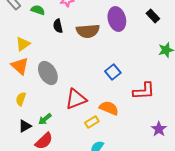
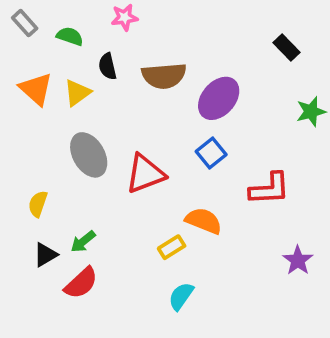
purple ellipse: (117, 19) -> (219, 98), moved, turned 55
yellow triangle: (23, 44) -> (77, 93), moved
orange triangle: (20, 66) -> (36, 89), moved
red triangle: (76, 99) -> (145, 174), moved

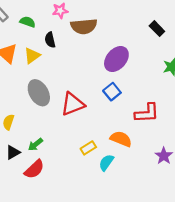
brown semicircle: (164, 76) -> (84, 26), moved
orange semicircle: (204, 221) -> (121, 139), moved
cyan semicircle: (181, 296) -> (106, 163), moved

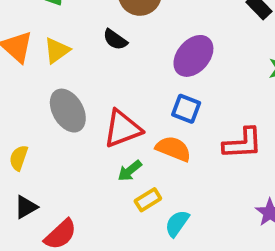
black semicircle: (50, 40) -> (115, 40), moved, turned -42
blue square: (112, 92) -> (186, 109), turned -30
orange semicircle: (121, 139) -> (173, 149), moved
green arrow: (35, 145) -> (130, 171), moved

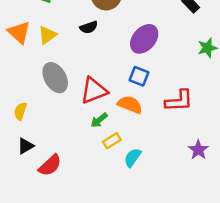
black semicircle: (115, 40) -> (89, 27), turned -54

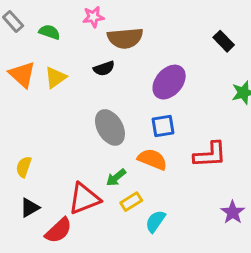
blue square: (139, 76) -> (163, 126), turned -30
gray ellipse: (55, 78) -> (110, 127), moved
red triangle: (94, 90) -> (84, 199), moved

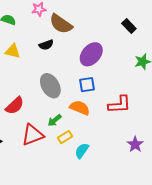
brown semicircle: (125, 38) -> (61, 24), turned 40
yellow triangle: (55, 77) -> (13, 51), turned 49
red semicircle: (58, 230) -> (15, 106), moved

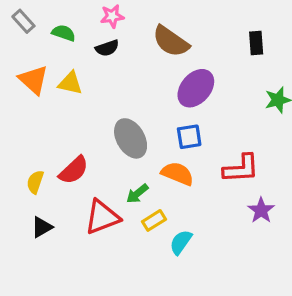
brown semicircle: (61, 24) -> (171, 41), moved
black rectangle: (129, 26) -> (256, 43), turned 40
black semicircle: (46, 45) -> (107, 48), moved
purple star: (135, 144) -> (261, 210), moved

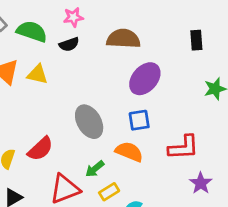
green semicircle: (64, 33) -> (32, 31), size x1.5
brown semicircle: (171, 41) -> (123, 39), turned 148

